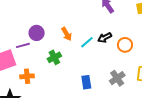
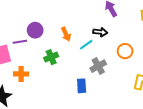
black arrow: (105, 38) -> (100, 32), moved, turned -152
gray cross: (117, 78) -> (98, 66), moved

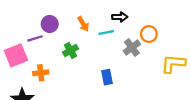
cyan line: (86, 45) -> (106, 32), turned 32
gray cross: (98, 66) -> (132, 47), moved

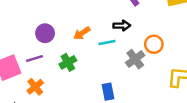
orange arrow: (83, 24) -> (82, 33), turned 88
purple line: (35, 38) -> (34, 59), moved
orange cross: (41, 73) -> (35, 87), turned -32

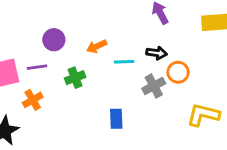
black arrow: (122, 26) -> (157, 53), moved

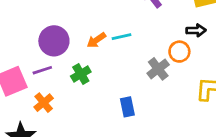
purple circle: (54, 40) -> (54, 41), size x1.4
black arrow: (157, 53) -> (196, 30), moved
cyan line: (124, 62) -> (122, 37), moved

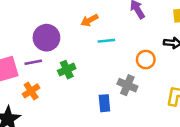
orange arrow: (96, 40) -> (89, 20), moved
orange circle: (179, 52) -> (146, 60), moved
gray cross: (158, 69) -> (127, 85), moved, turned -36

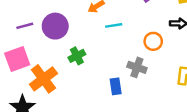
purple line: (33, 62) -> (25, 26), moved
orange cross: (31, 91) -> (43, 79), size x1.6

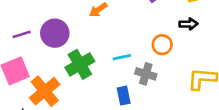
cyan line: (114, 25) -> (122, 57), moved
green cross: (77, 56) -> (80, 64), size x1.5

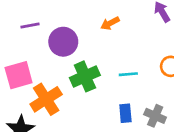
purple line: (22, 34) -> (30, 25), moved
gray cross: (146, 74) -> (155, 116), moved

